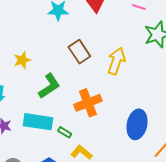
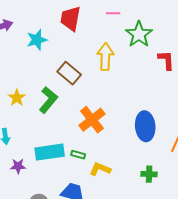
yellow arrow: (116, 61) -> (105, 57), moved
green L-shape: (49, 86) -> (48, 100), moved

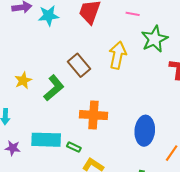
cyan star: (37, 40) -> (48, 16), moved
orange cross: (92, 120) -> (93, 115), turned 32

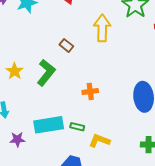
brown rectangle: (79, 65) -> (66, 45), size x0.6
orange cross: (93, 115) -> (90, 91), size x0.6

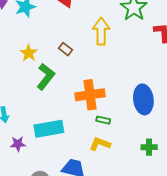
yellow star: (15, 71) -> (29, 53), moved
orange cross: (90, 91) -> (90, 95), size x1.8
green rectangle: (77, 127) -> (103, 120), moved

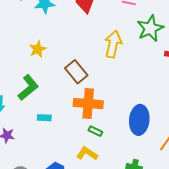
brown rectangle: (65, 49) -> (76, 72), moved, size x1.6
green L-shape: (46, 77) -> (28, 88), moved
cyan rectangle: (49, 129) -> (44, 118), moved, size x0.5

